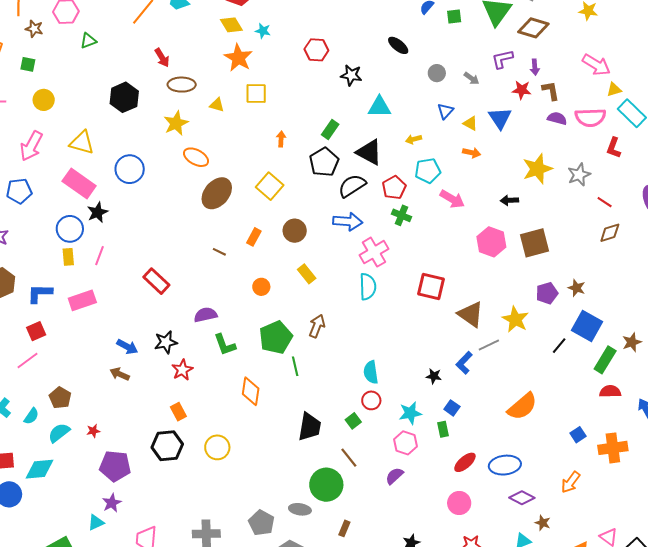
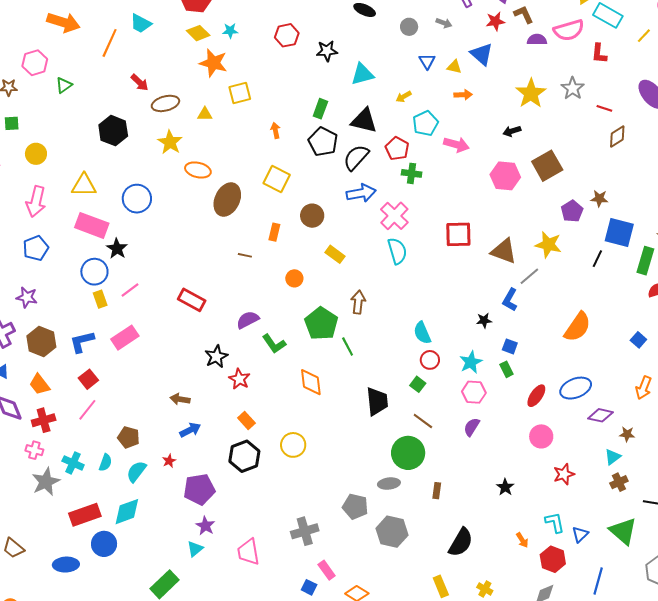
pink line: (99, 256) -> (130, 290), turned 48
blue arrow: (127, 347) -> (190, 430), moved, turned -40

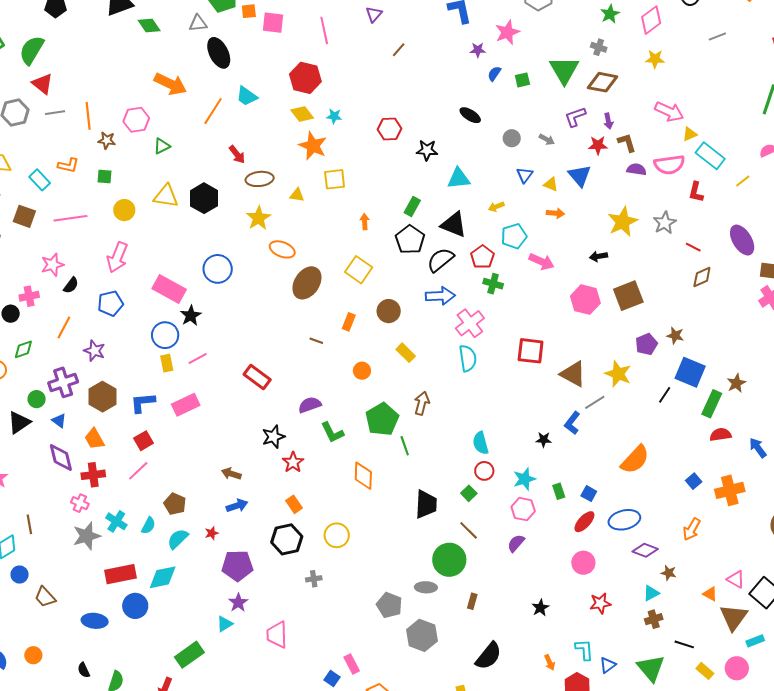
yellow triangle: (84, 185) -> (166, 196), moved
blue square: (510, 346) -> (589, 494), moved
gray cross: (305, 531) -> (314, 579), moved, size x0.6

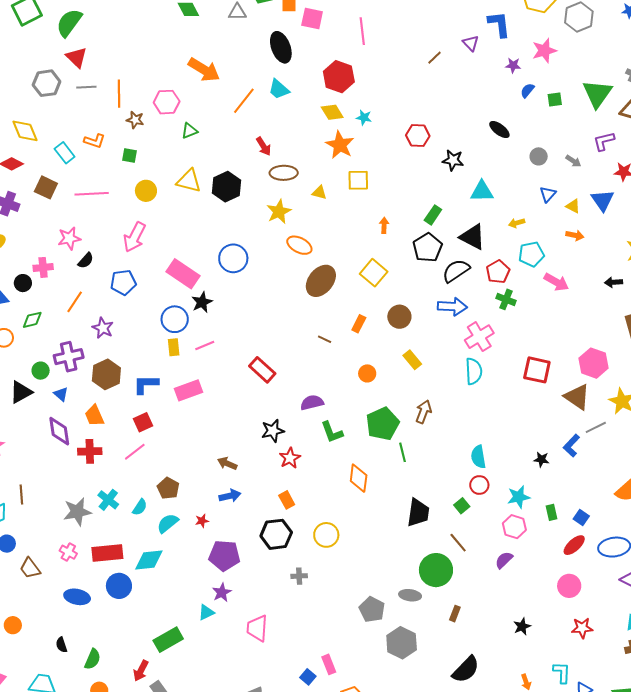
purple triangle: (374, 14) -> (471, 43), moved, turned -30
black ellipse: (219, 53) -> (281, 47), moved
pink hexagon: (585, 300) -> (594, 363), moved
pink cross: (80, 503) -> (68, 552), moved

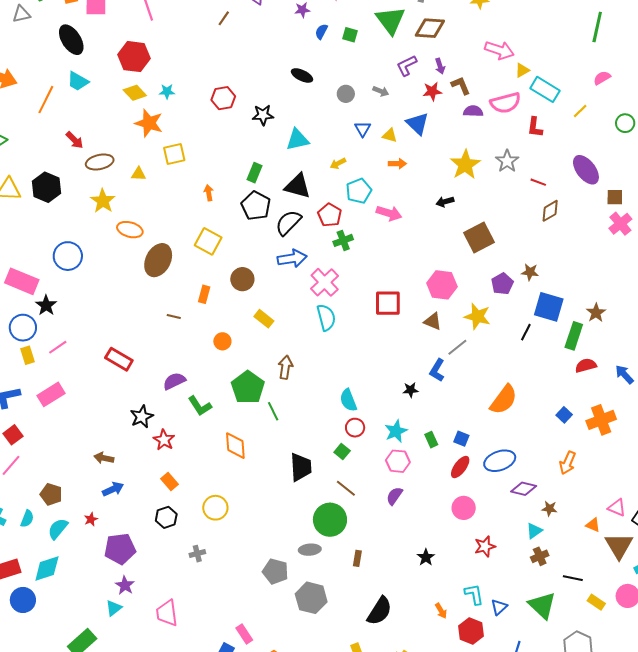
green square: (555, 99) -> (350, 35), turned 35
green cross: (506, 299) -> (343, 240), turned -30
brown triangle: (577, 397) -> (433, 321), size x0.7
black hexagon: (276, 534) -> (166, 517), size x0.7

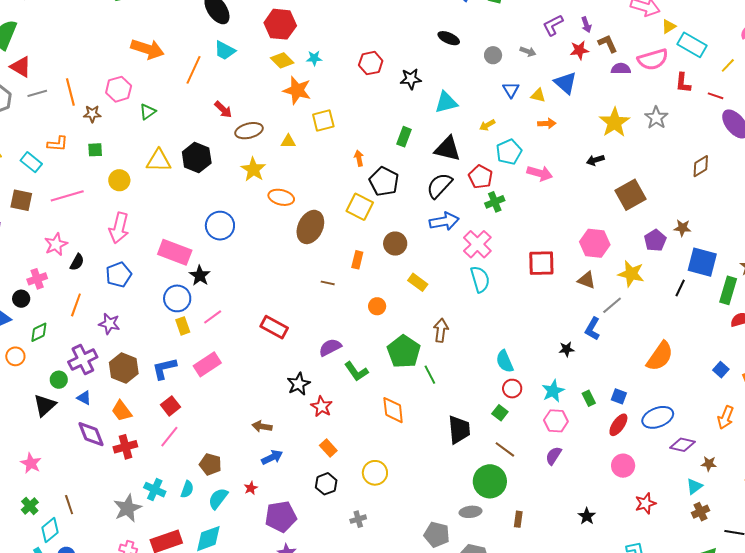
red line: (538, 182) -> (716, 96), moved
black pentagon: (256, 206) -> (384, 181), moved

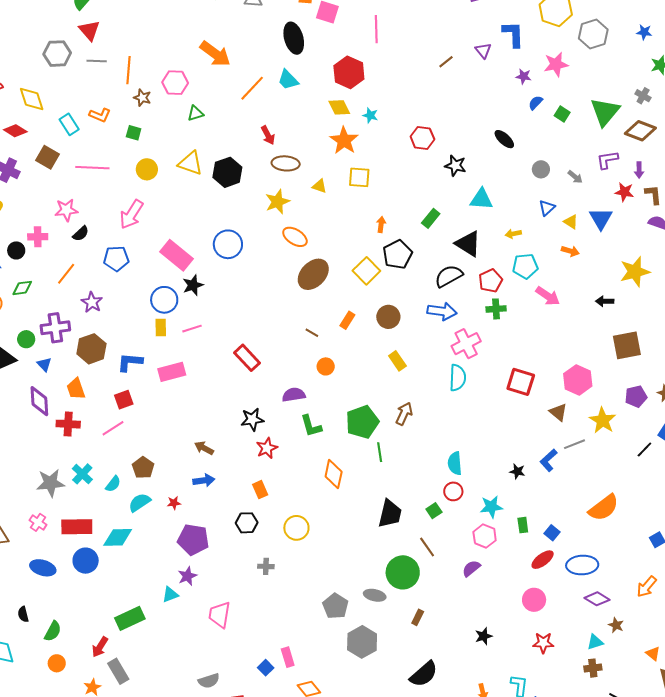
orange circle: (377, 306) -> (326, 366), moved

